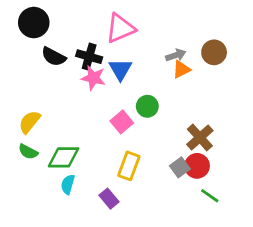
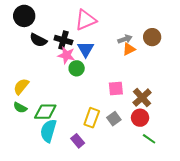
green circle: (147, 106) -> (77, 68), moved
pink square: (122, 122) -> (116, 88), moved, turned 35
gray square: (180, 167) -> (114, 119), moved
cyan semicircle: (68, 184) -> (48, 131), size x1.6

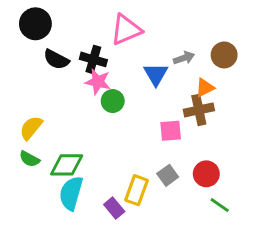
blue triangle: (86, 49) -> (156, 74), moved
orange triangle: (129, 49) -> (205, 88), moved
brown cross: (142, 98) -> (199, 110), moved, turned 30
yellow rectangle: (92, 118) -> (136, 190), moved

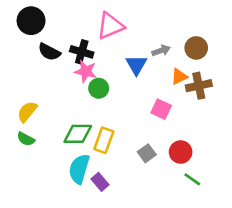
brown cross: (199, 110) -> (199, 86), moved
pink square: (171, 131) -> (161, 109), moved, turned 30
green diamond: (67, 165) -> (78, 134), moved
yellow rectangle: (136, 190) -> (104, 140), moved
cyan semicircle: (71, 193) -> (79, 169), moved

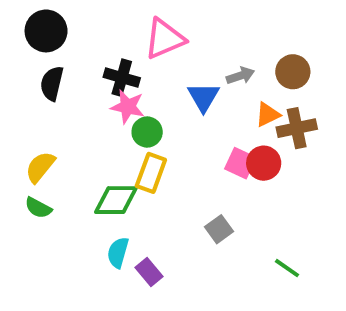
black semicircle: (49, 52) -> (52, 83), moved, turned 75
yellow rectangle: (104, 140) -> (151, 173), moved
red circle: (181, 152) -> (264, 163), moved
cyan semicircle: (79, 169) -> (118, 252), size x0.7

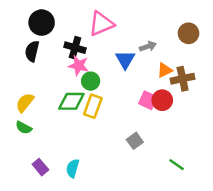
black circle: (46, 31) -> (42, 23), moved
brown circle: (293, 72) -> (189, 33), moved
green diamond: (116, 200) -> (71, 101), moved
cyan semicircle: (118, 252) -> (73, 168), moved
purple rectangle: (149, 272) -> (40, 167), moved

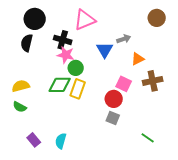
brown circle: (189, 33) -> (157, 18), moved
brown cross: (183, 79) -> (153, 81), moved
red circle: (162, 100) -> (114, 99), moved
yellow semicircle: (25, 103) -> (21, 86), turned 36
gray square: (135, 141) -> (113, 118), turned -32

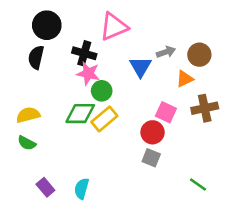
brown circle: (157, 18) -> (199, 55), moved
yellow rectangle: (78, 89) -> (104, 119), turned 30

